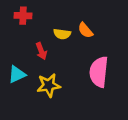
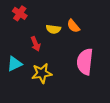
red cross: (23, 16) -> (20, 13), turned 32

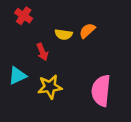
orange semicircle: (73, 26) -> (87, 31), turned 88
pink semicircle: (85, 62) -> (101, 91), moved

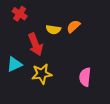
red arrow: (42, 52) -> (35, 44), size x1.5
pink semicircle: (101, 91) -> (85, 77), size x0.7

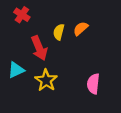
yellow semicircle: (53, 30) -> (59, 32), turned 96
yellow star: (42, 74) -> (46, 80), turned -30

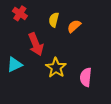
yellow semicircle: (59, 32) -> (54, 20), moved
yellow star: (46, 80) -> (56, 68), moved

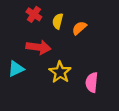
red cross: (20, 13) -> (34, 14), moved
red arrow: (36, 44) -> (38, 47), turned -60

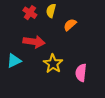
yellow semicircle: (58, 21) -> (51, 11), moved

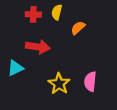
red cross: (30, 13) -> (33, 14), turned -32
yellow star: (53, 64) -> (59, 84), moved

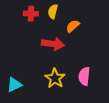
red arrow: (38, 47) -> (53, 44), moved
cyan triangle: (15, 68) -> (14, 85), moved

